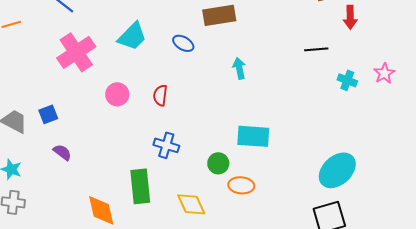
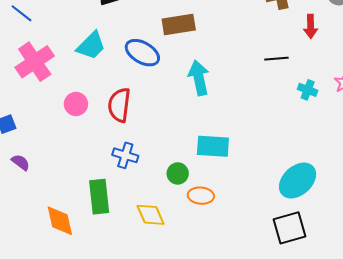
blue ellipse: (183, 43) -> (142, 53), size x1.6
cyan arrow: (239, 68) -> (199, 78), size x1.6
red semicircle: (160, 95) -> (119, 105), size x1.6

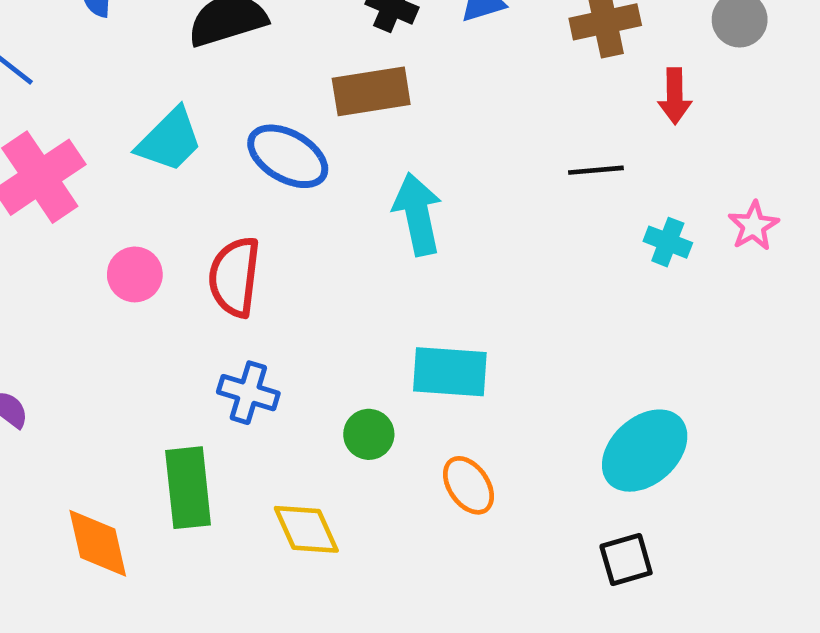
orange ellipse: (201, 196) -> (468, 485), moved, turned 50
black square: (289, 228) -> (626, 559), size x0.7

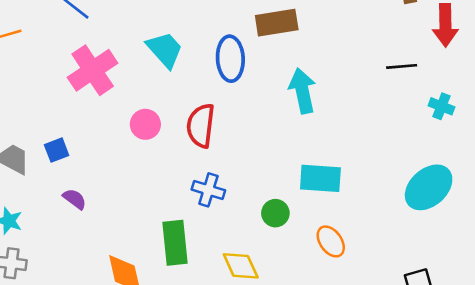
red arrow: (675, 96) -> (445, 25), size x1.4
cyan trapezoid: (170, 140) -> (165, 50), turned -87
blue ellipse: (288, 156) -> (230, 59), turned 57
cyan ellipse: (645, 451) -> (429, 187), moved

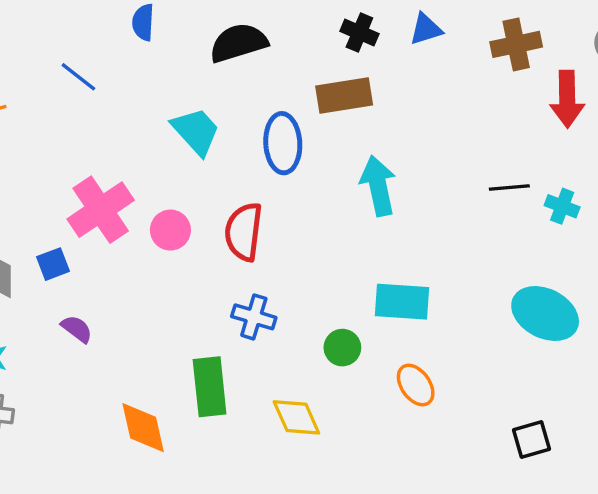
black line: (402, 66) -> (509, 187), moved
pink cross: (93, 70) -> (101, 210), moved
cyan ellipse: (429, 187) -> (545, 313), turned 69

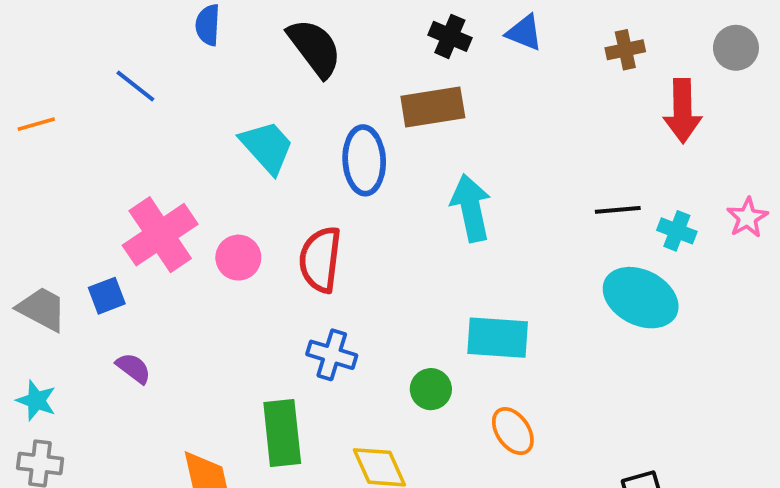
blue triangle: (426, 29) -> (524, 33), turned 39
black semicircle: (239, 43) -> (315, 48), turned 70
brown cross: (516, 44) -> (625, 50), size x0.7
cyan ellipse: (545, 313) -> (641, 298), moved

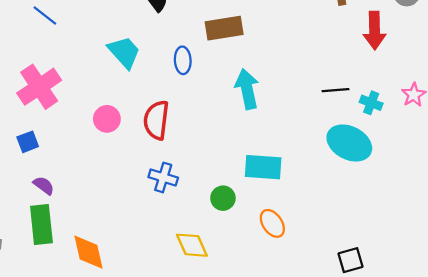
blue ellipse: (364, 160) -> (183, 60), size x0.7
pink cross: (160, 235) -> (39, 87), moved
green rectangle: (282, 433) -> (41, 225), moved

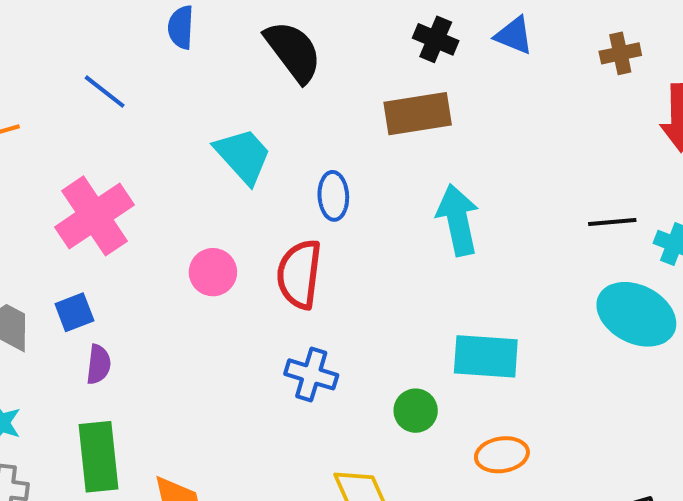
blue ellipse: (183, 60) -> (333, 196), moved
purple semicircle: (44, 185) -> (99, 364), moved, turned 60
orange ellipse: (272, 223) -> (502, 455), turned -64

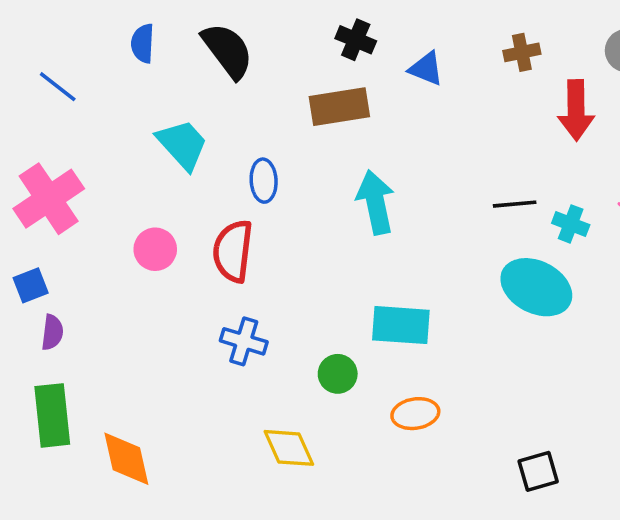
blue semicircle: (181, 27) -> (143, 43), moved
blue triangle: (514, 35) -> (426, 69), moved

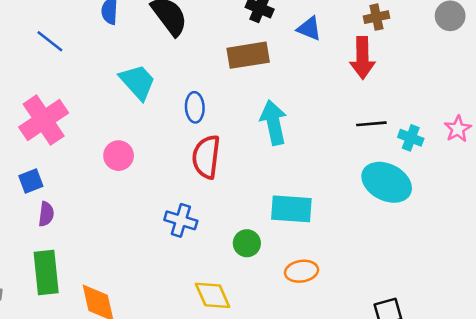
red arrow: (576, 110) -> (362, 58), moved
red semicircle: (233, 251) -> (206, 157), moved

